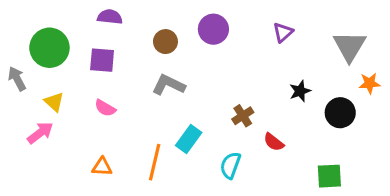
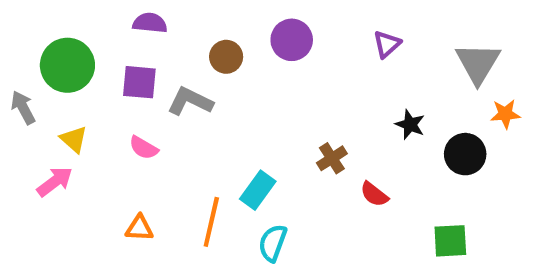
gray L-shape: (169, 85) -> (190, 101), moved
black star: (300, 91) -> (410, 124), turned -30
cyan semicircle: (230, 165) -> (273, 243), moved

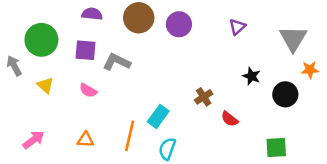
brown circle: (226, 57) -> (139, 18), moved, size x1.5
pink arrow: (55, 182) -> (34, 140), moved

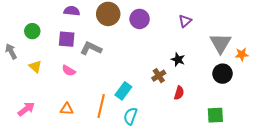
gray triangle: (293, 39) -> (220, 43), moved
green circle: (41, 40) -> (32, 31), size x0.6
black star: (252, 76) -> (178, 59), moved
red semicircle: (230, 119) -> (179, 93), turned -112

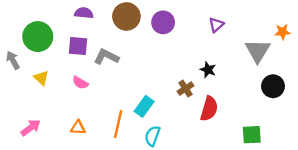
green circle: (32, 31) -> (38, 37), size x1.6
orange star: (242, 54) -> (282, 32), moved
black circle: (223, 74) -> (273, 86), moved
red semicircle: (179, 93) -> (209, 109), size x1.5

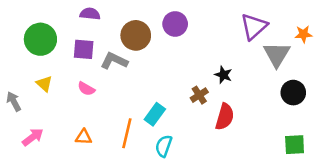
brown circle: (126, 16) -> (136, 35), moved
purple triangle: (216, 25) -> (254, 27), moved, size x1.6
gray arrow: (13, 60) -> (14, 101), moved
green square: (252, 135) -> (295, 145), moved

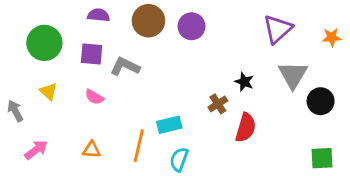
brown circle: (136, 35) -> (148, 21), moved
gray triangle: (277, 54) -> (293, 75), moved
cyan rectangle: (155, 114) -> (169, 125), turned 40

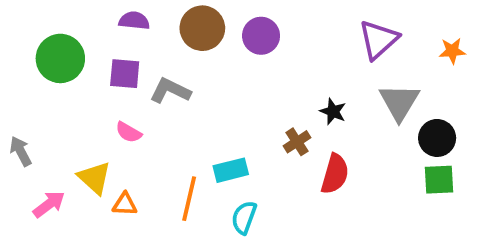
yellow triangle: (49, 91) -> (94, 178), moved, size x1.4
green square: (322, 158) -> (439, 180), moved

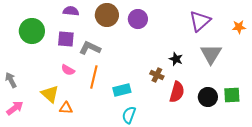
black circle: (437, 138) -> (208, 97), moved
brown cross: (297, 142) -> (157, 75), turned -32
orange line: (189, 199) -> (94, 77), moved
pink arrow: (49, 204) -> (15, 108), moved

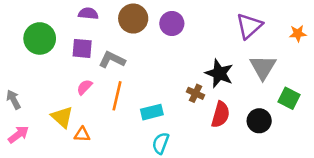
black star: (176, 59) -> (219, 73), size x1.6
pink semicircle: (68, 70) -> (85, 87), turned 104
green square: (232, 95) -> (289, 98), moved, turned 30

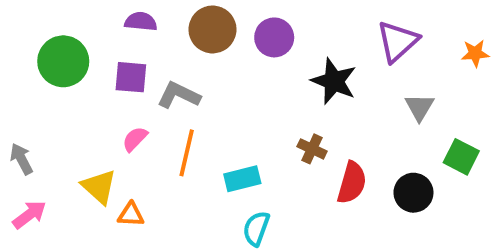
gray triangle: (263, 67) -> (419, 107), size x0.7
black star: (219, 73) -> (334, 81), moved

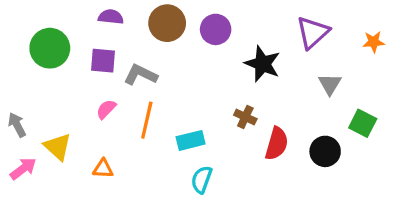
yellow triangle: (99, 187) -> (58, 147), moved

